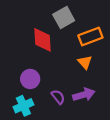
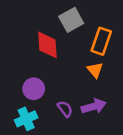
orange rectangle: (90, 37) -> (101, 41), turned -50

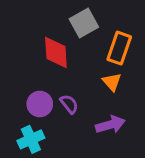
purple semicircle: (65, 109) -> (69, 104), moved

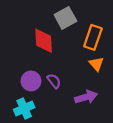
orange triangle: (112, 82) -> (96, 64), moved

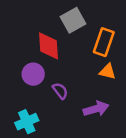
orange triangle: (96, 64) -> (108, 72), turned -35
purple circle: (31, 81) -> (33, 74), moved

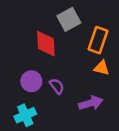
purple circle: (33, 74) -> (31, 81), moved

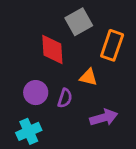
orange triangle: (102, 68) -> (88, 77), moved
purple semicircle: (57, 86) -> (65, 98), turned 56

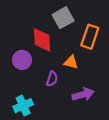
purple circle: (36, 93) -> (22, 60), moved

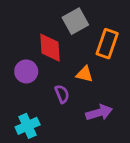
purple semicircle: (52, 79) -> (62, 94), turned -40

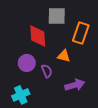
gray square: (75, 21) -> (57, 16), turned 30
purple circle: (26, 71) -> (27, 63), moved

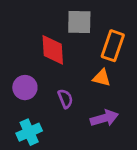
orange triangle: (64, 56) -> (102, 78), moved
purple circle: (27, 63) -> (25, 88), moved

